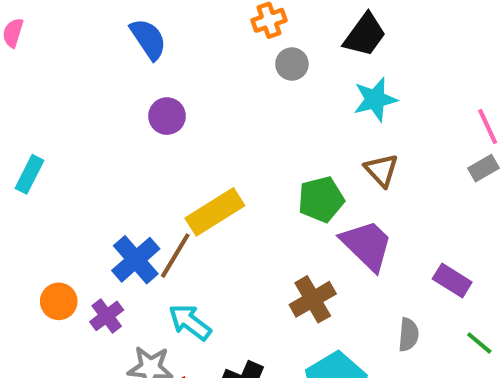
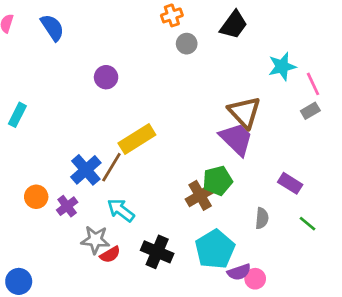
blue semicircle: (148, 39) -> (52, 27), moved
cyan star: (375, 99) -> (282, 66), moved
brown triangle: (381, 170) -> (244, 112), size x1.5
green pentagon: (321, 199) -> (218, 181), moved
purple trapezoid: (367, 245) -> (236, 139), moved

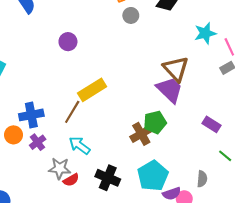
blue cross: (86, 170) -> (31, 115), moved, turned 30
gray semicircle: (262, 218) -> (202, 179), moved

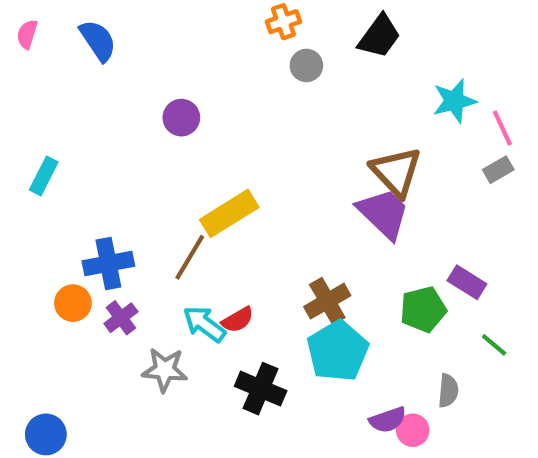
green pentagon: (155, 122) -> (423, 309), moved
cyan pentagon: (153, 176) -> (338, 351), moved
red semicircle: (71, 180) -> (238, 320), moved

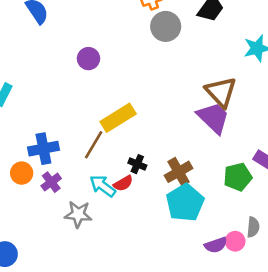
gray circle: (306, 65) -> (166, 26), size x1.5
black cross: (261, 389) -> (137, 164), moved, size x0.6
pink circle: (413, 430) -> (235, 241), moved

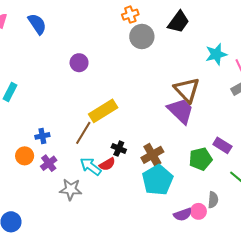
blue cross: (43, 149) -> (42, 136), size x0.6

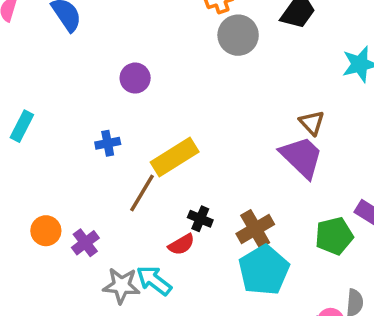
brown triangle: (187, 90) -> (312, 123), size x0.6
blue cross: (42, 136) -> (108, 143), moved
cyan arrow: (91, 166) -> (154, 280), moved

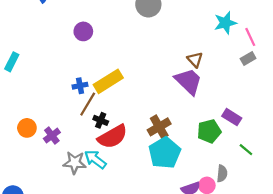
blue cross: (108, 143) -> (80, 86), moved
black cross: (200, 219) -> (101, 120), moved
red semicircle: (181, 244) -> (113, 137), size x1.8

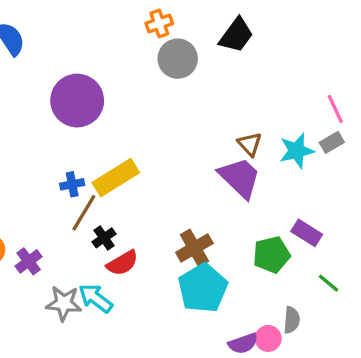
cyan star: (225, 23) -> (297, 151), moved
purple circle: (83, 31) -> (77, 101), size x1.8
black cross: (101, 120) -> (104, 238), turned 32
red semicircle: (113, 137) -> (122, 263), size x0.7

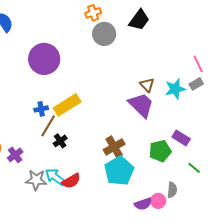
red semicircle: (122, 263) -> (71, 181), moved

